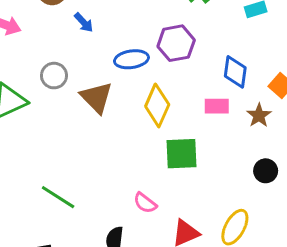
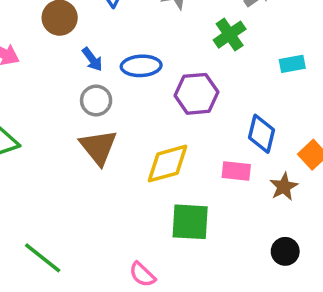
blue ellipse: (131, 59) -> (141, 66), moved
gray circle: (54, 76) -> (96, 100), moved
yellow diamond: (157, 106) -> (168, 164), turned 45

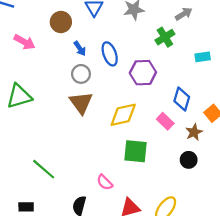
blue ellipse: (141, 66) -> (110, 54), turned 70
pink rectangle: (236, 171) -> (165, 121), turned 35
black circle: (285, 251) -> (189, 160), moved

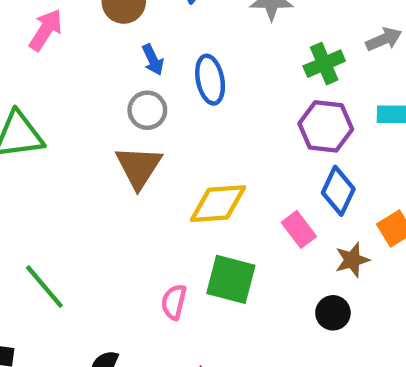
gray arrow: (184, 14) -> (384, 39), moved
pink arrow: (24, 42) -> (46, 30), turned -95
purple hexagon: (143, 73) -> (326, 126), moved
pink semicircle: (105, 182) -> (174, 302), moved, turned 49

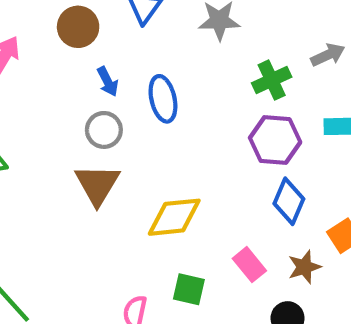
pink rectangle: (299, 229) -> (249, 265), moved
green square: (231, 279) -> (189, 289), size x0.7

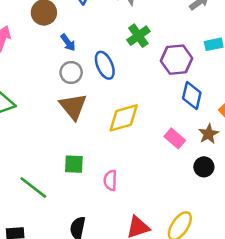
green cross: (272, 80) -> (138, 36), moved
blue ellipse: (163, 99) -> (105, 65), moved
green square: (189, 289) -> (74, 164), moved

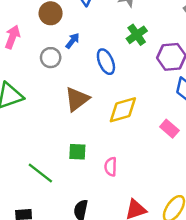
blue arrow: (68, 43) -> (72, 41), turned -105
gray circle: (71, 72) -> (51, 58), moved
brown triangle: (73, 106) -> (77, 99), turned 32

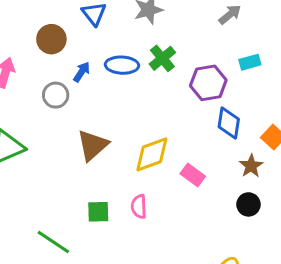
blue ellipse: (106, 62) -> (122, 65), moved, turned -60
pink rectangle: (169, 129) -> (193, 175), moved
pink semicircle: (111, 167) -> (139, 206), moved

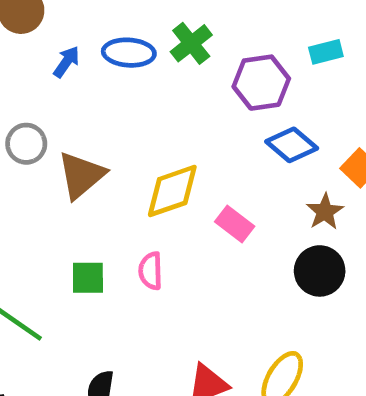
gray circle: (56, 95) -> (26, 144), moved
blue diamond: (229, 123) -> (292, 145), turned -60
black circle: (249, 204) -> (320, 271), size x1.4

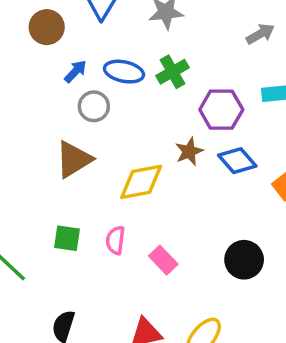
gray circle: (26, 144) -> (94, 106), moved
brown star: (325, 212) -> (189, 151), moved
pink rectangle: (235, 224) -> (163, 260), moved

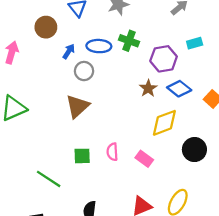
green cross: (173, 72) -> (129, 41), turned -30
yellow diamond: (141, 182) -> (164, 123), moved

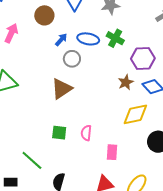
pink rectangle: (144, 159) -> (112, 152), moved, turned 49
green line: (49, 179) -> (32, 160), moved

